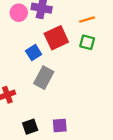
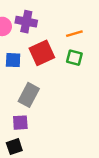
blue square: (34, 53) -> (13, 60), moved, turned 35
purple square: (60, 125) -> (20, 123), moved

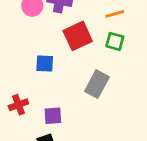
blue square: (13, 60) -> (45, 63), moved
gray rectangle: (29, 95) -> (97, 84), moved

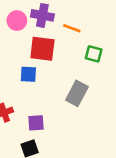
orange line: (115, 14) -> (72, 28), moved, turned 36
red square: (78, 36) -> (42, 49), moved, turned 32

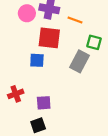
gray rectangle: (77, 93) -> (79, 61), moved

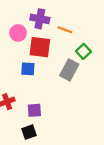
pink circle: (27, 13) -> (18, 33), moved
green square: (94, 42) -> (83, 51), turned 32

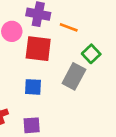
blue square: (28, 69) -> (33, 87), moved

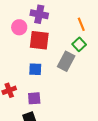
orange line: (69, 27) -> (81, 24), moved, turned 48

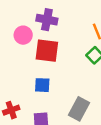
gray rectangle: (66, 61) -> (79, 109), moved

